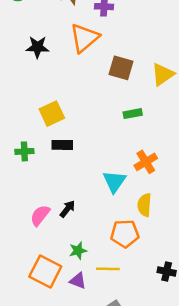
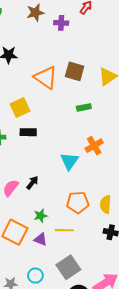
orange triangle: (84, 38) -> (46, 78), moved, turned -45
yellow semicircle: (144, 205) -> (106, 204), moved

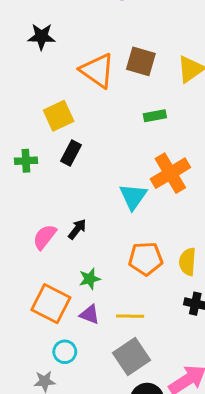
black rectangle: (28, 132) -> (71, 153), turned -63
orange cross: (94, 146) -> (170, 173), size x1.4
yellow line: (64, 230) -> (130, 316), moved
cyan circle: (35, 276) -> (65, 352), moved

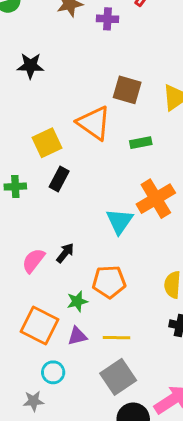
orange triangle: (97, 71) -> (94, 123), moved
orange pentagon: (146, 259) -> (109, 282), moved
purple triangle: (90, 315) -> (77, 336), turned -35

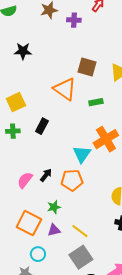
yellow square: (47, 143) -> (16, 102), moved
orange pentagon: (109, 282) -> (72, 180), moved
yellow line: (117, 338) -> (80, 231), turned 36

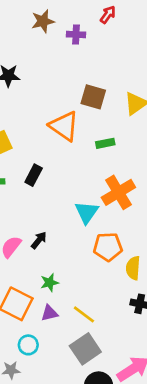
orange pentagon: (72, 180) -> (108, 247), moved

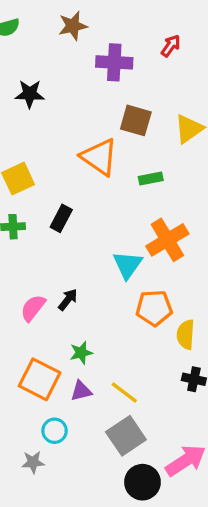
red arrow: (108, 15) -> (171, 46), moved
purple cross: (76, 34) -> (114, 62), moved, size x1.5

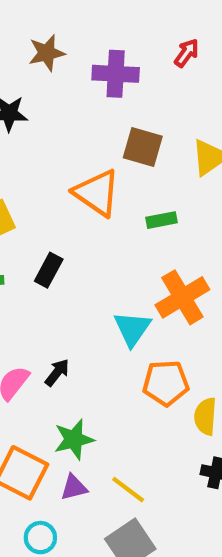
brown star: (73, 26) -> (47, 53), moved
green star: (81, 353) -> (74, 439), size x1.4

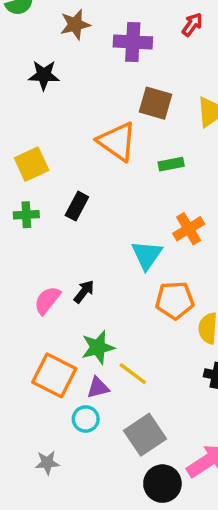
orange cross: (182, 297) -> (189, 229), size x0.7
yellow line: (128, 490) -> (133, 374), moved
cyan circle: (40, 538) -> (86, 419), moved

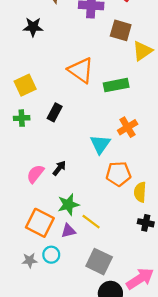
brown square: (155, 103) -> (121, 30), moved
green rectangle: (171, 164) -> (116, 85), size x1.5
cyan circle: (86, 419) -> (51, 255), moved
gray square: (145, 435) -> (99, 262), turned -30
gray star: (47, 463) -> (30, 260), moved

